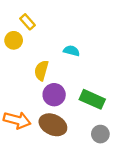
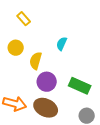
yellow circle: (14, 40) -> (16, 48), moved
cyan semicircle: (71, 51) -> (62, 44), turned -80

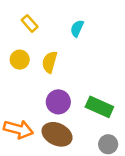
cyan semicircle: (62, 44) -> (77, 28), moved
yellow semicircle: (36, 61) -> (50, 62), moved

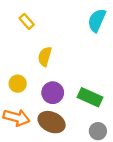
cyan semicircle: (77, 28) -> (97, 20), moved, size x1.5
yellow circle: (20, 60) -> (18, 84), moved

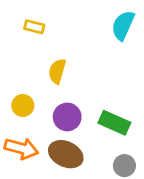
yellow rectangle: (27, 21) -> (34, 27), turned -35

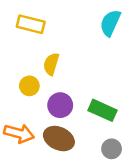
yellow rectangle: (34, 27) -> (31, 24), size x1.5
yellow circle: (23, 106) -> (29, 86), moved

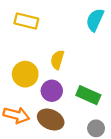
yellow semicircle: (51, 64) -> (57, 60), moved
yellow circle: (29, 86) -> (25, 74), size x1.5

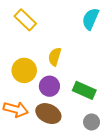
yellow rectangle: (26, 21) -> (25, 20), turned 30

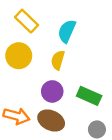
cyan semicircle: (90, 19) -> (67, 31), moved
yellow circle: (24, 70) -> (19, 56), moved

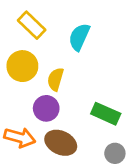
yellow semicircle: (58, 60) -> (55, 79), moved
purple circle: (52, 91) -> (46, 108), moved

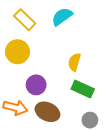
cyan semicircle: (79, 37) -> (62, 17), moved, turned 30
yellow semicircle: (55, 79) -> (74, 62), moved

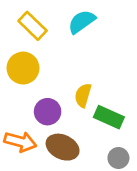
yellow semicircle: (74, 62) -> (83, 95), moved

